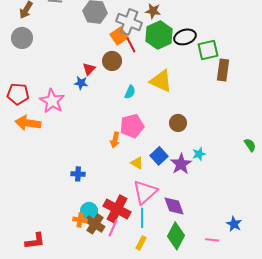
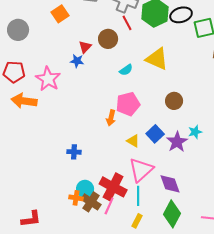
orange square: (119, 36) -> (60, 14), moved
gray circle: (22, 38) -> (18, 30), moved
cyan semicircle: (130, 92) -> (126, 70), turned 32

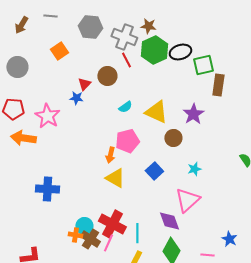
yellow triangle: (157, 59) -> (156, 112), moved
yellow triangle: (133, 141) -> (115, 178), moved, size x1.5
purple star: (177, 142) -> (193, 114), moved
blue cross: (74, 152) -> (47, 189), moved, size x1.6
pink triangle: (141, 170) -> (187, 200), moved

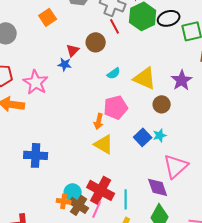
cyan star: (194, 169) -> (160, 135), moved

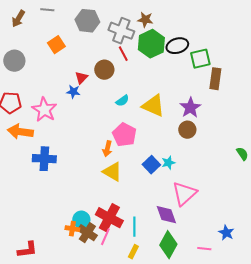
brown circle: (162, 104) -> (187, 130), moved
pink pentagon: (116, 107) -> (124, 135), turned -30
blue cross: (36, 155) -> (44, 159), moved

